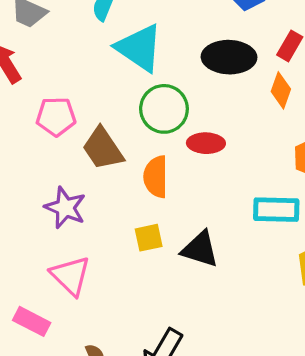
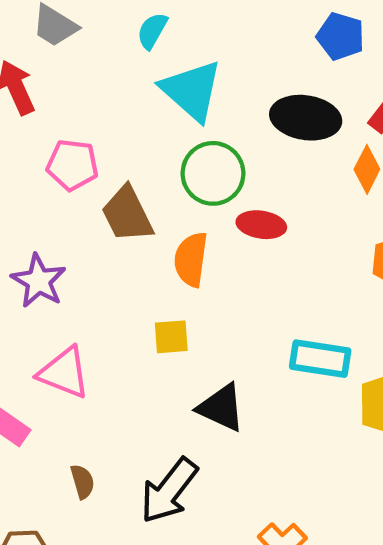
purple star: (65, 208) -> (39, 281), moved
cyan rectangle: (276, 210) -> (320, 359), moved
black triangle: (200, 249) -> (221, 408), moved
pink triangle: (70, 276) -> (64, 373), turned -30

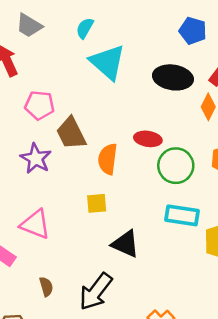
green circle: (213, 173) -> (176, 166), moved
purple star: (39, 281) -> (36, 158), moved

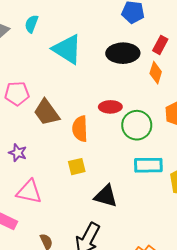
cyan semicircle: (85, 28) -> (31, 24), moved
purple star: (36, 158) -> (18, 153), moved, size x0.7

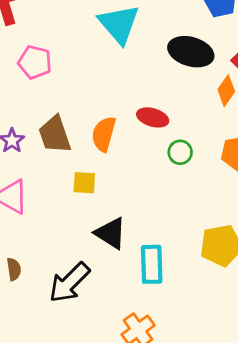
brown trapezoid: (47, 112) -> (55, 135), moved
green circle: (137, 125) -> (180, 152), size x0.6
cyan rectangle: (148, 165) -> (152, 264), moved, turned 72

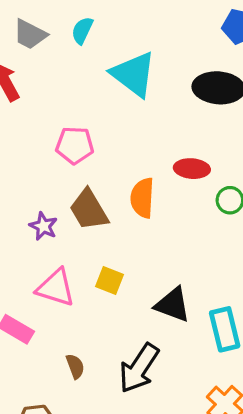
pink pentagon: (35, 62) -> (75, 145), moved
yellow square: (84, 183) -> (110, 280), moved, turned 30

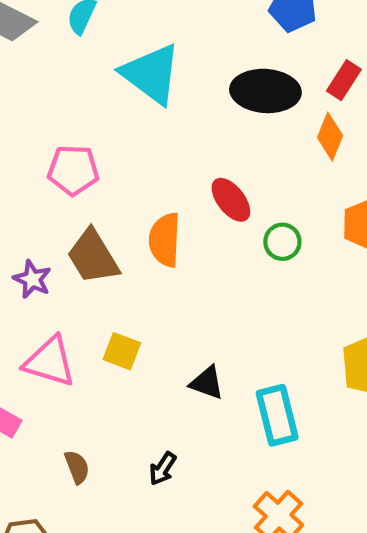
red ellipse: (192, 169) -> (231, 200), turned 48
black triangle: (173, 305) -> (207, 383), size x0.7
black arrow: (139, 368) -> (163, 469), size x0.5

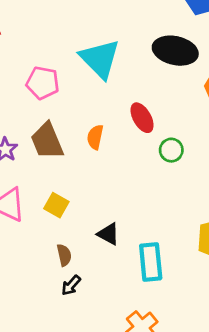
cyan triangle: (151, 74) -> (100, 59), moved
orange semicircle: (165, 240) -> (95, 137), size x0.7
brown semicircle: (77, 467) -> (64, 255), moved

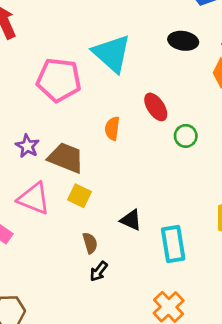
black ellipse: (175, 51) -> (183, 41), size x0.7
pink pentagon: (43, 83) -> (59, 80), size x1.4
brown trapezoid: (47, 141) -> (66, 158), moved, turned 138

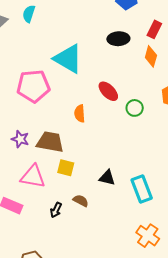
brown semicircle: (90, 243) -> (81, 201), turned -35
black arrow: (99, 271) -> (56, 210), moved

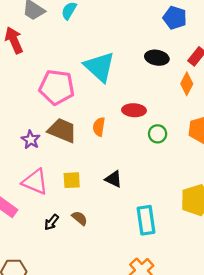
red ellipse: (108, 91) -> (134, 110), turned -55
brown trapezoid: (50, 142) -> (62, 130), moved
yellow square: (66, 168) -> (72, 180), turned -30
black triangle: (107, 178) -> (114, 179), moved

